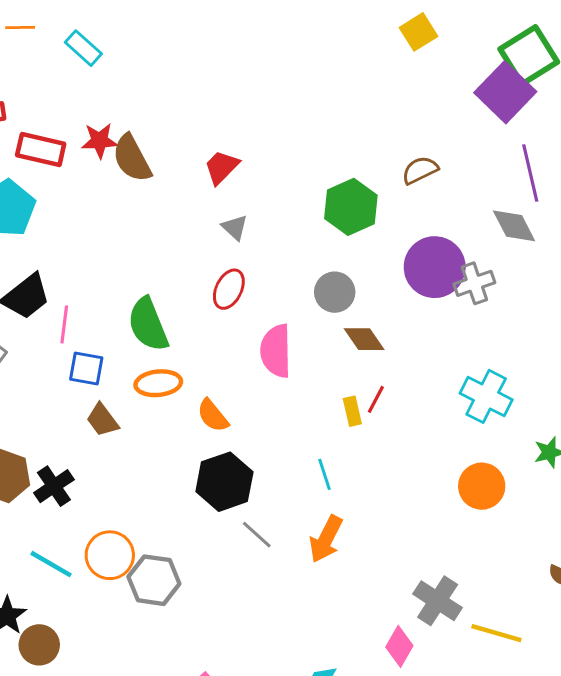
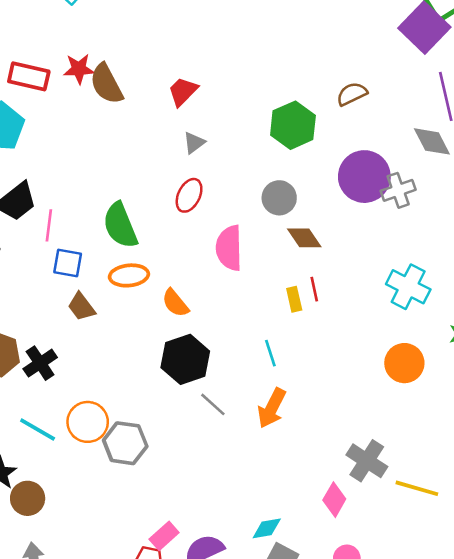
gray triangle: (235, 227) -> (194, 143), turned 40
red line: (376, 399) -> (314, 289), turned -40

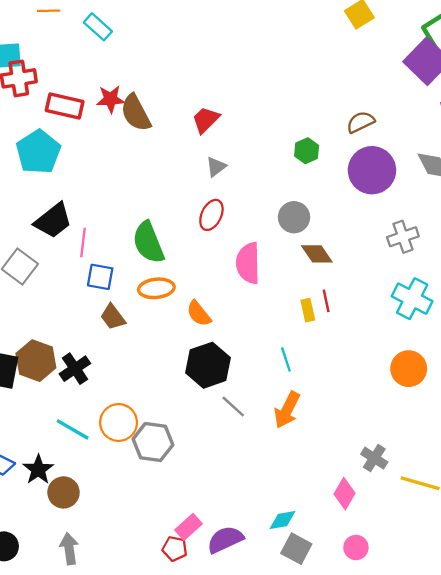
green hexagon: (293, 125) -> (307, 151), size x0.6
purple circle: (364, 177) -> (372, 170), moved
gray cross: (398, 190) -> (403, 237), moved
gray cross: (367, 461) -> (374, 458), size x0.7

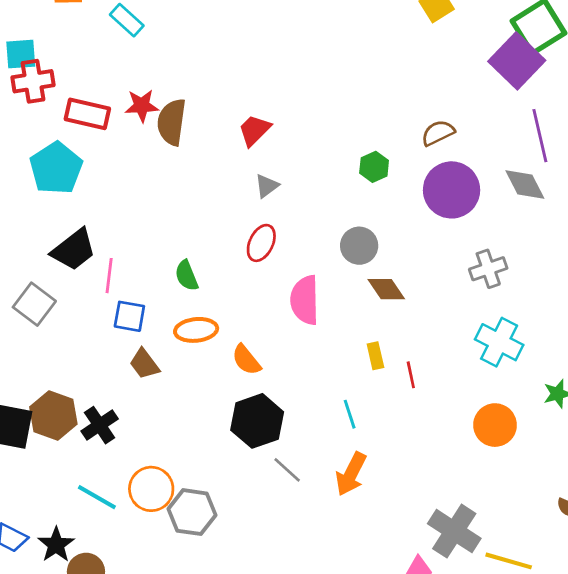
brown semicircle: (136, 113) -> (172, 122), turned 36
green semicircle: (148, 242) -> (187, 276), size x0.6
red line: (326, 301) -> (411, 375), moved
gray cross: (374, 458) -> (454, 531), size x1.6

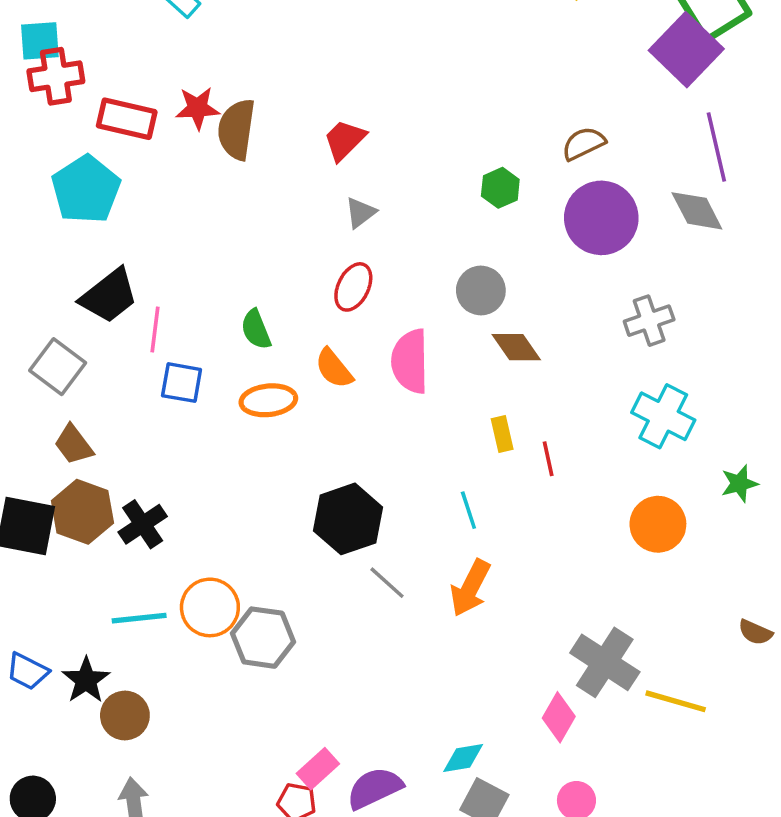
orange semicircle: (246, 360) -> (334, 368), moved
brown trapezoid: (144, 364) -> (74, 445), moved
cyan line: (97, 497) -> (139, 618), turned -36

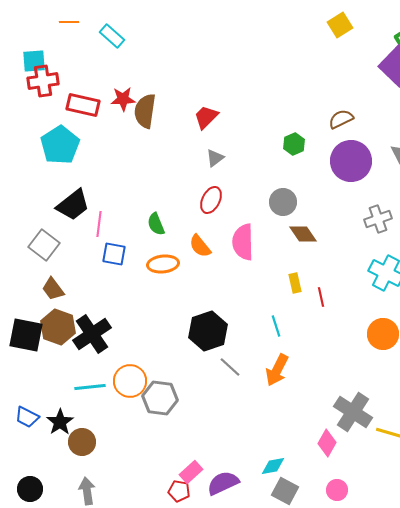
black cross: (143, 524) -> (92, 334), size x1.4

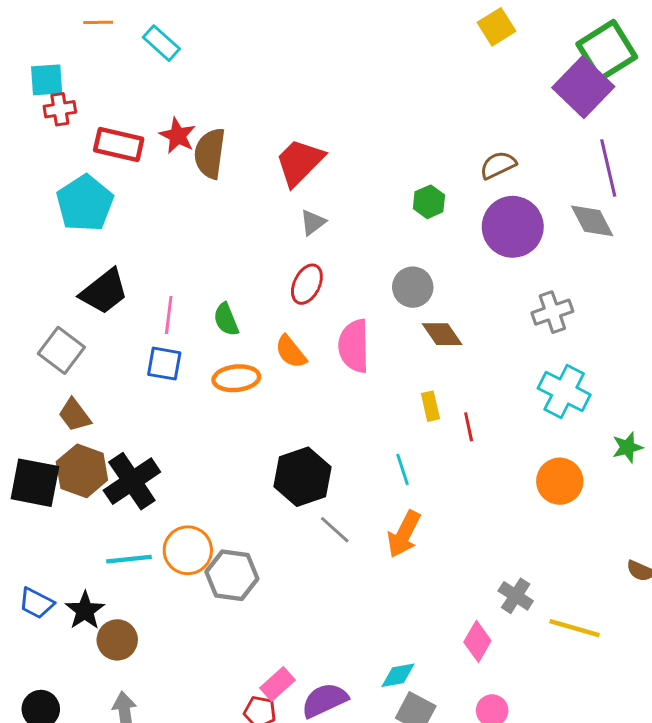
red cross: (43, 81) -> (60, 109), size x0.7
red star: (123, 99) -> (178, 136), turned 30
red trapezoid: (206, 117) -> (300, 162), size x1.4
pink line: (99, 224) -> (169, 315), moved
gray cross: (353, 412) -> (516, 596), size x0.6

